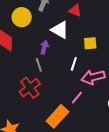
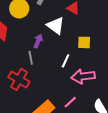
red cross: (30, 88) -> (19, 79), turned -30
pink line: (77, 98) -> (70, 102), moved

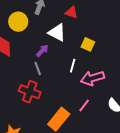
purple arrow: (38, 41) -> (42, 51), turned 32
yellow square: (84, 42) -> (88, 44), turned 32

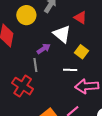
yellow square: (88, 44) -> (82, 52), moved
white line: (73, 66) -> (70, 70), turned 64

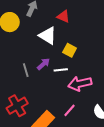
purple arrow: (44, 49) -> (43, 64), moved
red cross: (23, 86) -> (17, 106), moved, turned 35

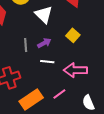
white triangle: (48, 36) -> (44, 14), moved
white line: (61, 70) -> (47, 62), moved

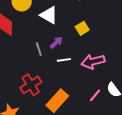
yellow square: (73, 35) -> (82, 28), turned 32
pink line: (59, 94) -> (95, 95), moved

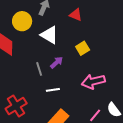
white line: (64, 60) -> (53, 90), moved
red cross: (31, 85) -> (16, 106), moved

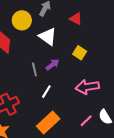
yellow square: (83, 48) -> (80, 53), turned -32
white line: (53, 90) -> (46, 92), turned -56

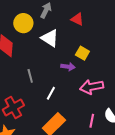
purple arrow: (53, 65) -> (68, 67), moved, turned 48
gray line: (34, 69) -> (30, 76), moved
pink line: (86, 121) -> (92, 121), turned -32

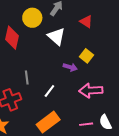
gray line: (30, 76) -> (27, 77), moved
pink line: (92, 121) -> (86, 124), turned 64

